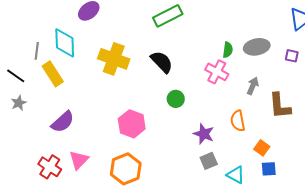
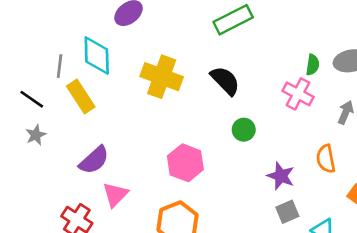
pink triangle: (79, 160) -> (115, 195), moved

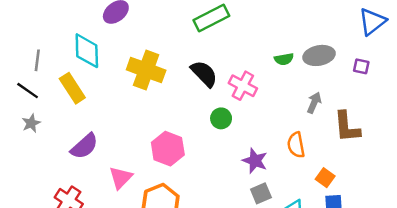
green semicircle: (313, 65) -> (284, 59), turned 72
gray line: (60, 66) -> (37, 60), moved
pink cross: (298, 94) -> (243, 86), moved
pink triangle: (115, 195) -> (121, 178), moved

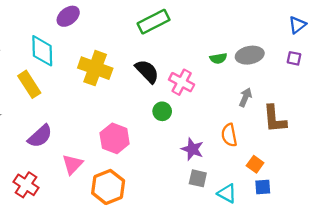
blue triangle: (372, 22) -> (297, 25), size x0.7
purple square: (361, 66) -> (294, 58), moved
gray square: (261, 193) -> (198, 178), turned 36

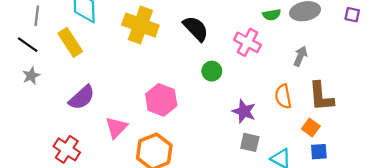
pink cross: (182, 82) -> (247, 42), moved
brown L-shape: (275, 119) -> (321, 96), moved

